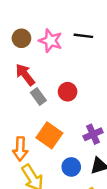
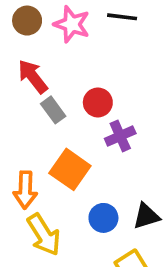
purple cross: (93, 134) -> (120, 136), moved

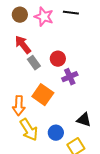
black triangle: (146, 216) -> (84, 120), turned 35
blue circle: (103, 218) -> (56, 133), moved

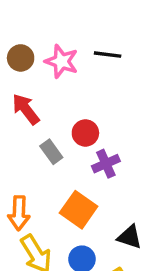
gray rectangle: (34, 63) -> (51, 152), moved
orange square: (43, 95) -> (79, 210), moved

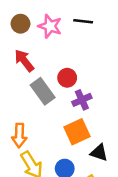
gray rectangle: (51, 152) -> (43, 91), size x1.5
orange square: (79, 210) -> (77, 132), moved, turned 30

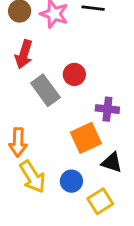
red arrow: (24, 61) -> (24, 54), turned -125
purple cross: (82, 100) -> (107, 109), moved, turned 30

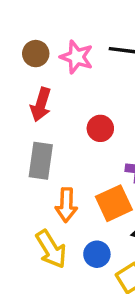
gray rectangle: (45, 90) -> (41, 161), moved, turned 44
orange arrow: (18, 142) -> (66, 205), moved

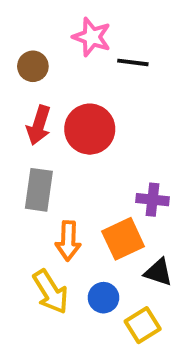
pink star: (77, 57) -> (92, 37), moved
red circle: (100, 128) -> (90, 129), moved, size x1.6

